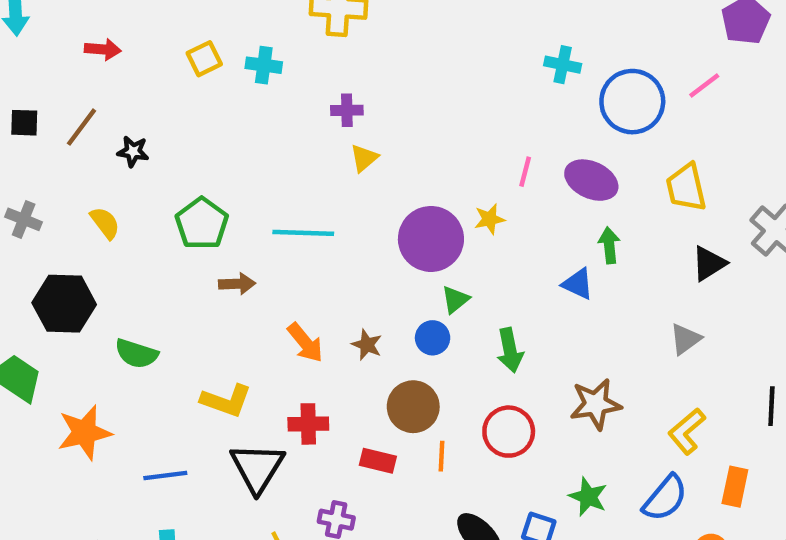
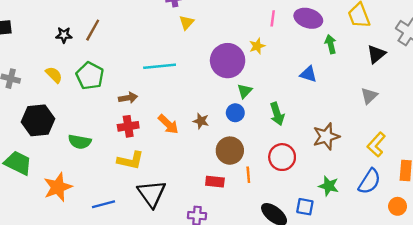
brown line: (82, 127) -> (93, 30), moved
green pentagon: (202, 224) -> (90, 76), moved
green arrow: (609, 245) -> (331, 44), moved
red cross: (308, 424) -> (128, 126), moved

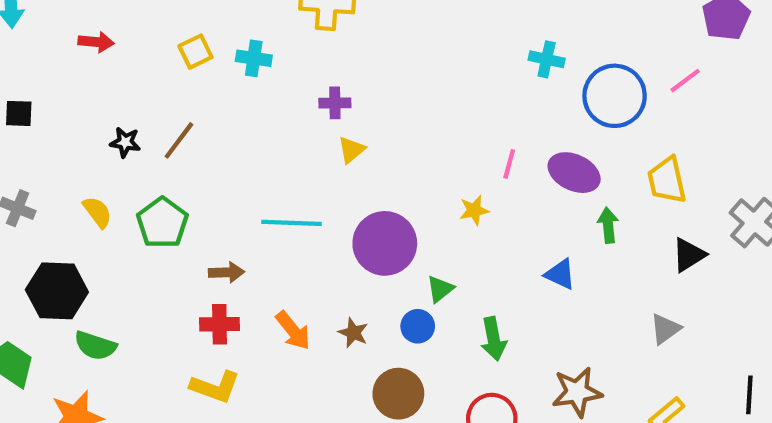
purple circle: (228, 61) -> (385, 243), moved
green semicircle: (80, 142) -> (95, 346), moved

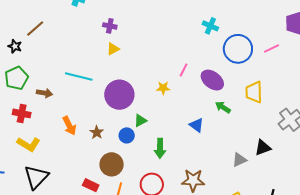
black star: (125, 142) -> (15, 46), moved
green pentagon: (162, 223) -> (17, 78), moved
green arrow: (608, 225) -> (223, 107), turned -63
black triangle: (689, 255) -> (263, 148), moved
red cross: (220, 324) -> (22, 113), moved

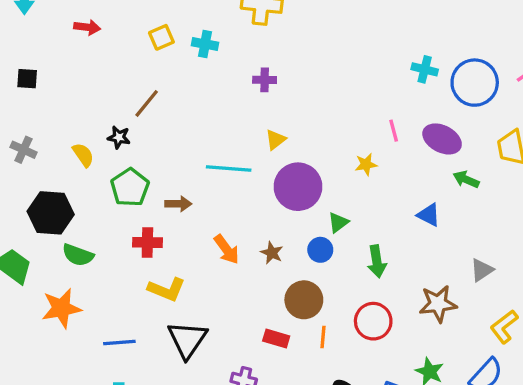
cyan cross: (210, 26) -> (425, 69), moved
yellow triangle: (113, 49) -> (276, 140), moved
pink line: (184, 70) -> (394, 131), turned -32
gray triangle: (239, 160) -> (482, 270), moved

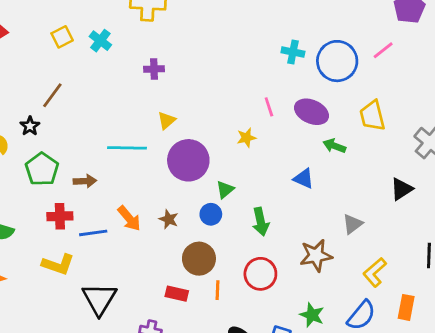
cyan cross: (205, 44) -> (100, 41), turned 30
black star: (119, 137) -> (30, 126), turned 30
yellow L-shape: (167, 289) -> (58, 264), moved
blue line: (119, 342) -> (93, 233), moved

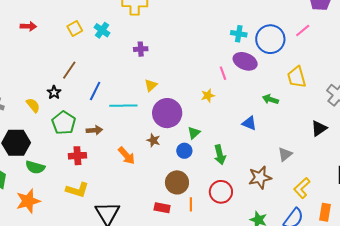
purple ellipse: (312, 112) -> (245, 61), moved
brown star: (169, 219) -> (153, 140), moved
blue line: (93, 233) -> (95, 91), moved, turned -54

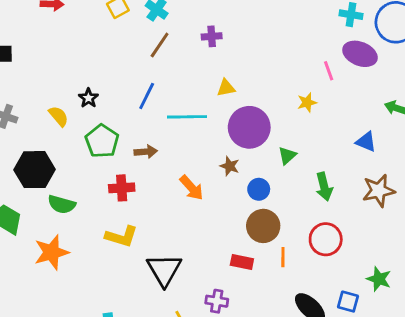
brown line: (69, 70) -> (160, 45), moved
yellow triangle: (151, 85) -> (226, 88), turned 32
blue circle: (184, 151) -> (259, 189), moved
brown star: (260, 178) -> (379, 191), moved

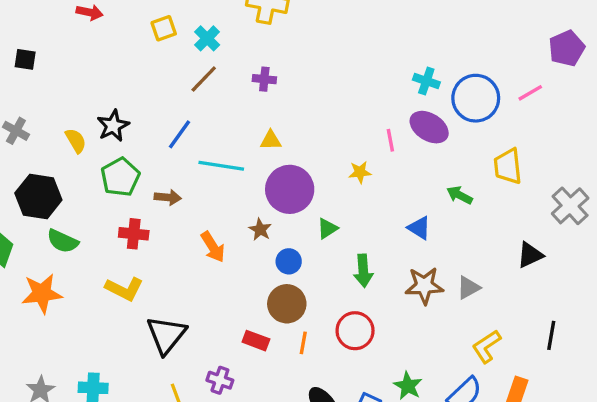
black star: (88, 98) -> (113, 126), size x1.4

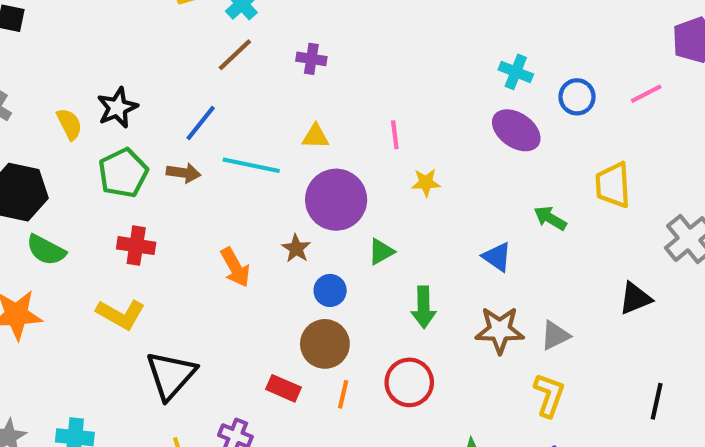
blue circle: (476, 98) -> (577, 97), size x0.6
pink line: (390, 140) -> (395, 135), moved
brown arrow: (168, 197) -> (184, 173), moved
yellow L-shape: (486, 346) -> (549, 395), moved, turned 140

